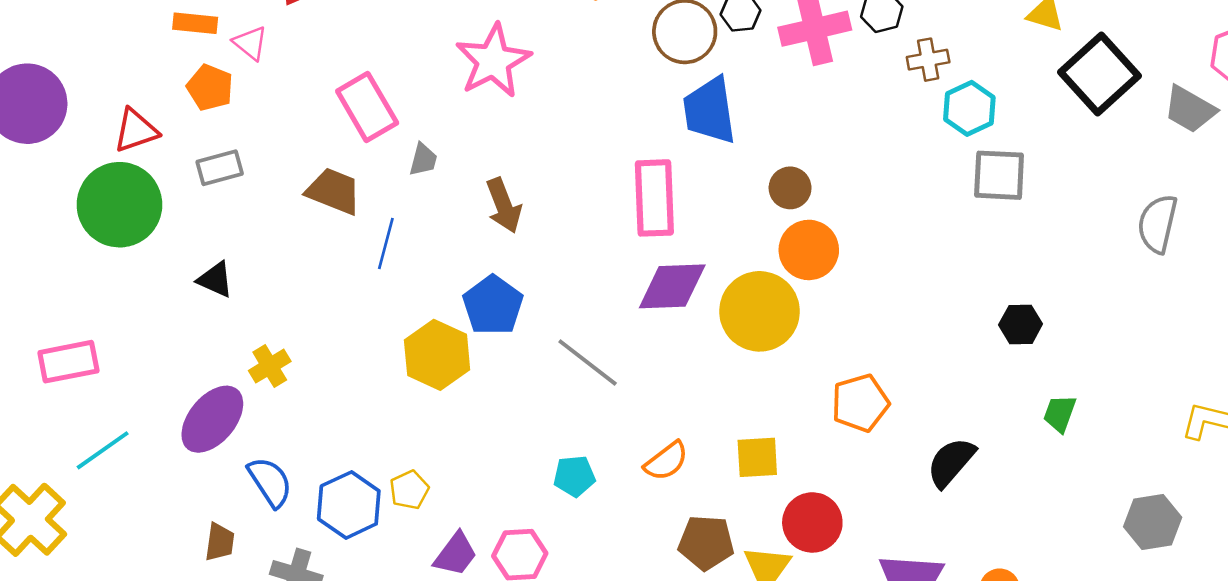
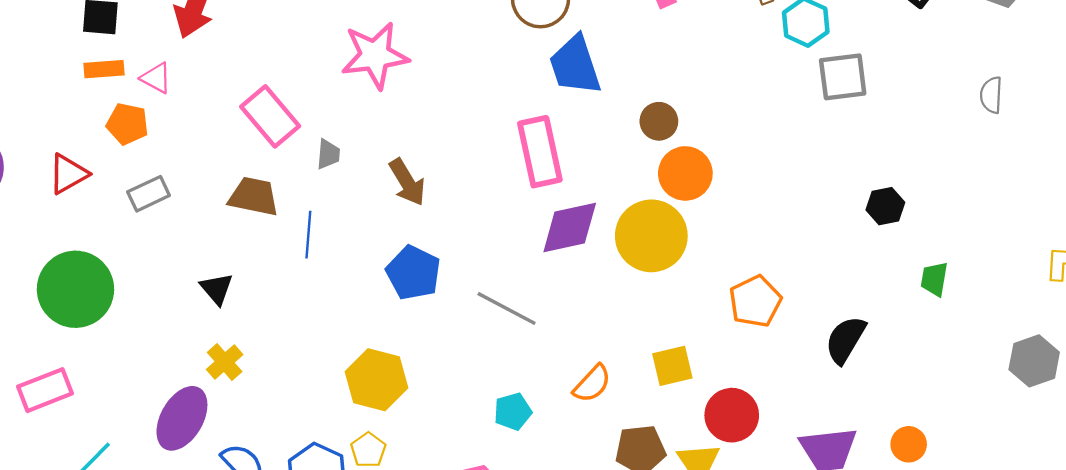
pink star: (493, 61) -> (375, 55), turned 30
green circle: (119, 205) -> (75, 289), moved
gray semicircle: (1158, 224) -> (991, 95), size x0.7
black triangle: (215, 280) -> (217, 289), moved, turned 36
yellow hexagon: (437, 355) -> (377, 380), moved

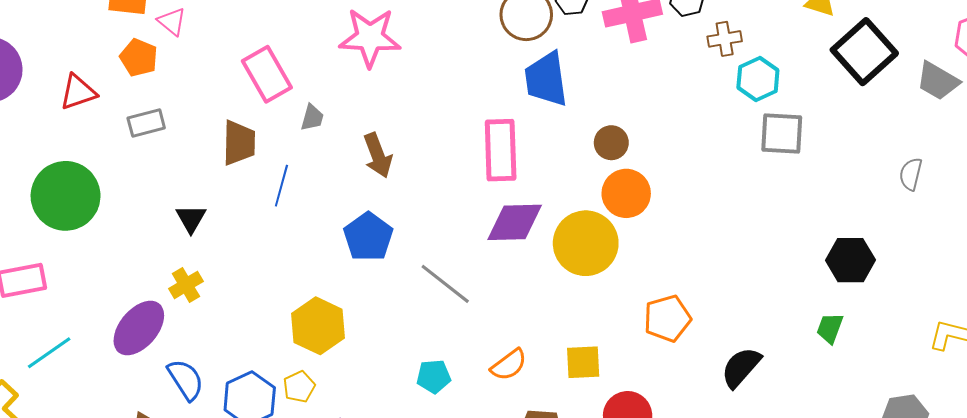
brown trapezoid: (254, 196) -> (239, 143), turned 69
black hexagon: (885, 206) -> (850, 260), moved, size x1.4

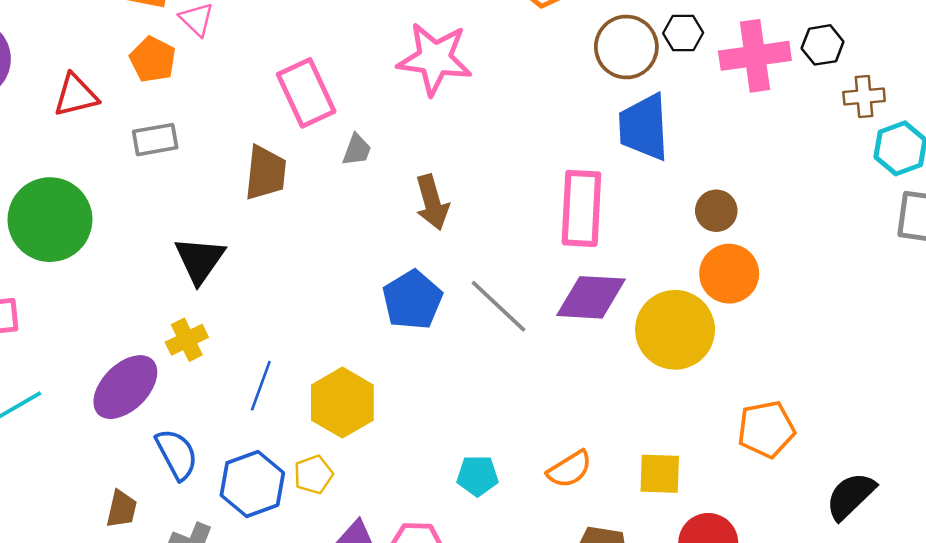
blue line: (281, 186) -> (261, 386), moved
black triangle: (191, 219) -> (200, 260), size x1.4
gray line: (445, 284) -> (498, 306), moved

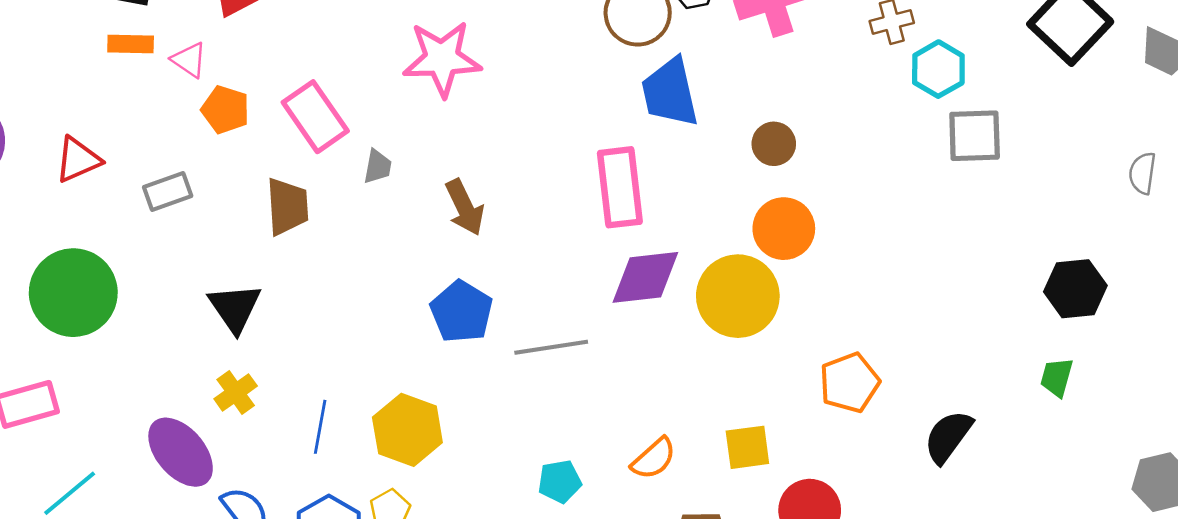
orange pentagon: (153, 60) -> (225, 110), moved
brown circle: (716, 211) -> (774, 144), moved
gray line: (498, 306) -> (551, 347), moved, turned -42
purple ellipse: (125, 387) -> (181, 452), turned -76

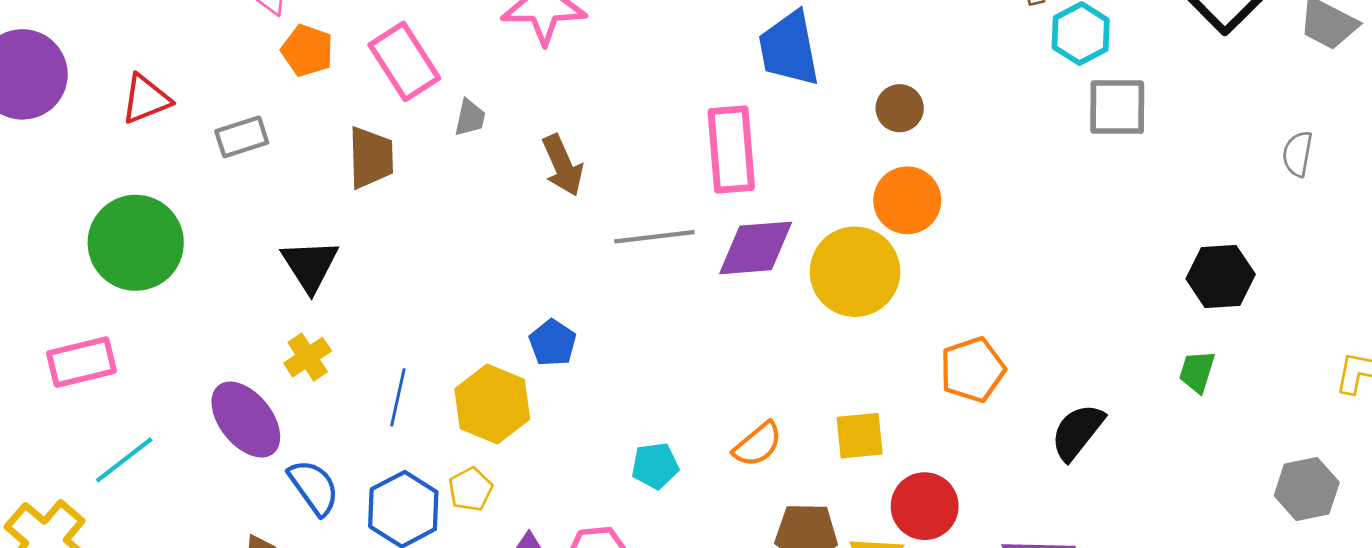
blue pentagon: (461, 312) -> (553, 343), moved, size x0.7
gray line: (551, 347) -> (654, 237), moved

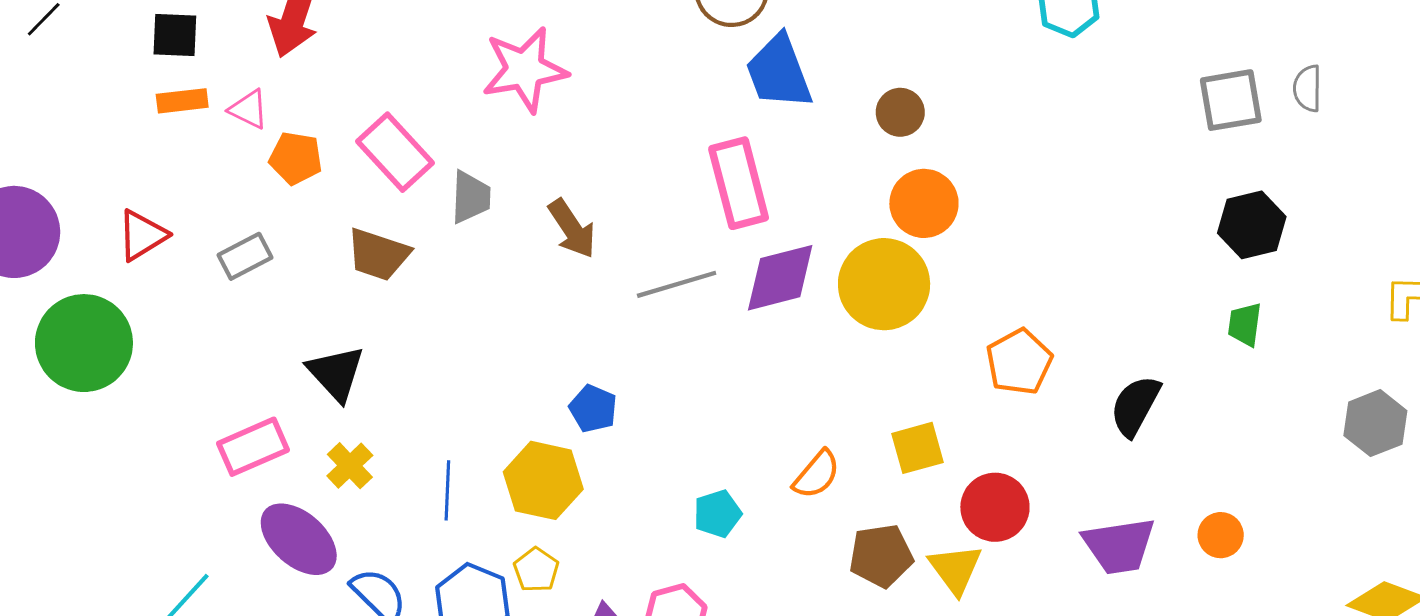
gray square: (1117, 107) -> (1231, 100), moved
gray trapezoid: (470, 118) -> (471, 197), size x1.4
brown trapezoid: (371, 158) -> (378, 254), turned 120
green circle: (136, 243) -> (84, 343), moved
pink rectangle: (81, 362) -> (253, 447), moved

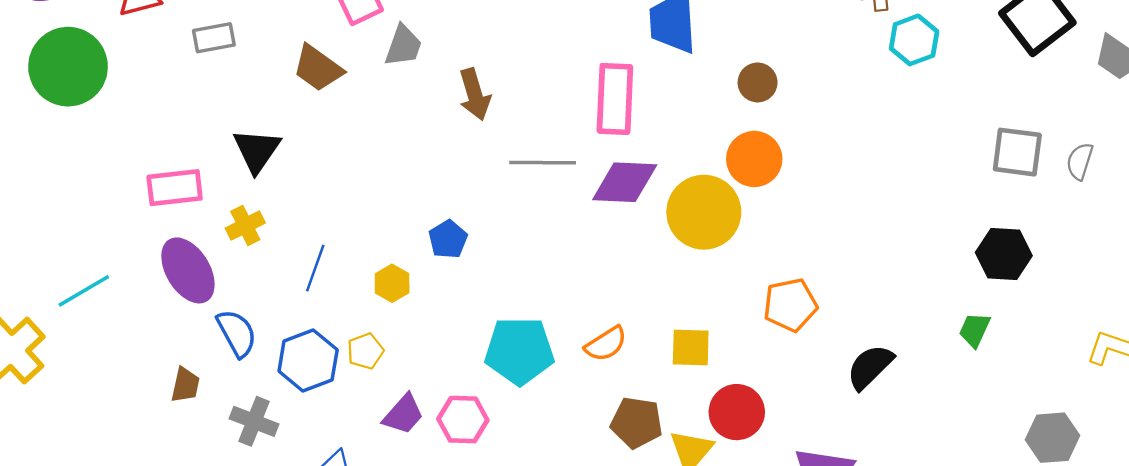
yellow hexagon: (543, 480) -> (392, 283), size x0.6
cyan pentagon: (717, 514) -> (519, 351), size x1.8

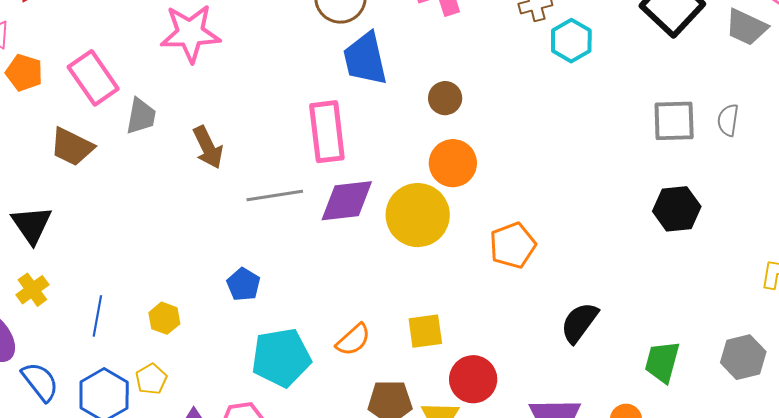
blue pentagon: (448, 239) -> (243, 284), moved
orange pentagon: (790, 305) -> (513, 245), moved
green trapezoid: (975, 330) -> (662, 362), moved, size x1.4

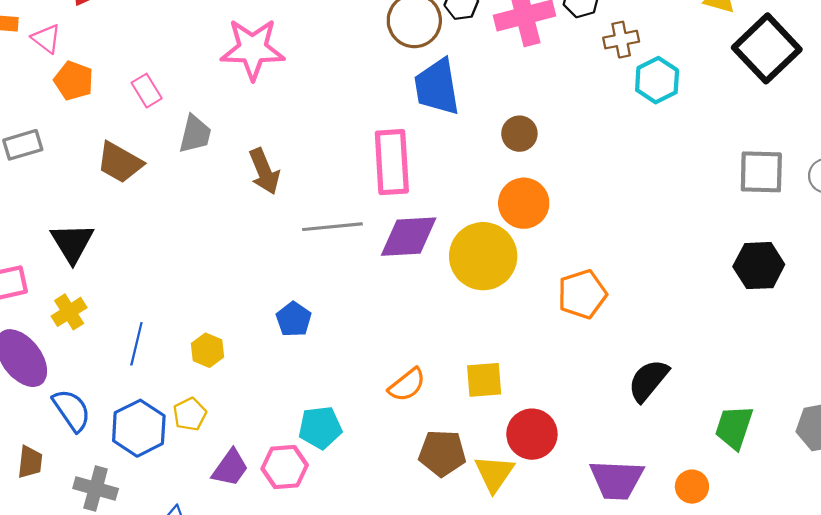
pink rectangle: (93, 78) -> (147, 91), size x0.6
cyan pentagon: (281, 358) -> (320, 428), moved, size x0.7

